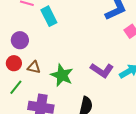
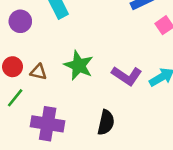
purple circle: (20, 40) -> (20, 21), moved
green star: (62, 75) -> (79, 65), moved

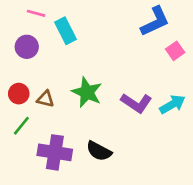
black semicircle: (106, 122) -> (99, 151), moved, turned 105

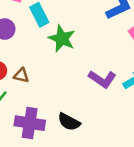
green star: (87, 92) -> (62, 39), moved

